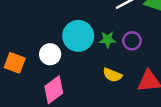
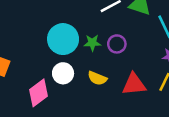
white circle: (50, 54) -> (63, 73), moved

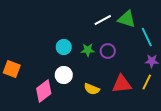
cyan circle: (63, 39) -> (64, 47), size x0.6
yellow semicircle: (97, 78) -> (92, 89), moved

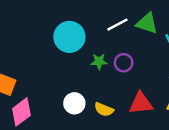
cyan circle: (64, 47) -> (69, 37), moved, size x1.6
white circle: (64, 75) -> (74, 103), moved
pink diamond: (44, 91) -> (21, 112), moved

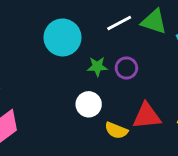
white circle: (74, 103) -> (89, 104), moved
yellow semicircle: (104, 109) -> (116, 130), moved

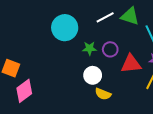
white circle: (89, 104) -> (93, 75), moved
red triangle: (147, 116) -> (131, 64), moved

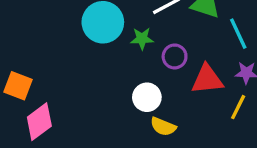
green star: (90, 48) -> (142, 39), moved

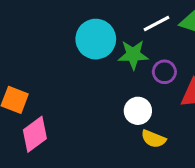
green star: (142, 39) -> (133, 55), size x1.4

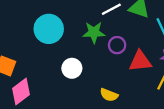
cyan circle: (96, 39) -> (49, 29), moved
white circle: (138, 111) -> (72, 68), moved

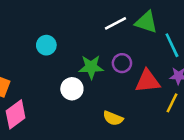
cyan circle: (49, 29) -> (46, 45), size x0.6
green star: (94, 32) -> (91, 67), moved

